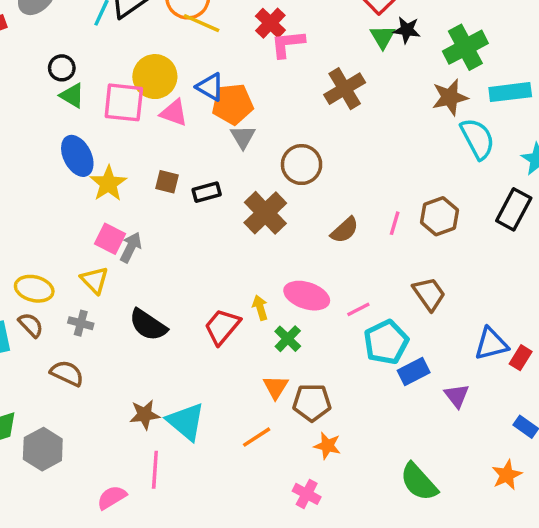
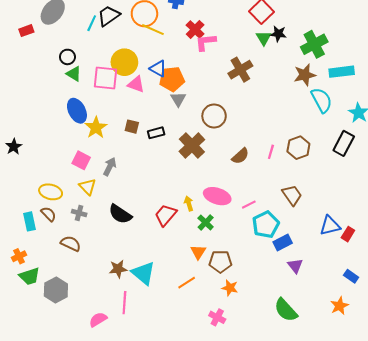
pink square: (110, 239) -> (81, 160), moved
purple triangle: (457, 396) -> (295, 266), moved

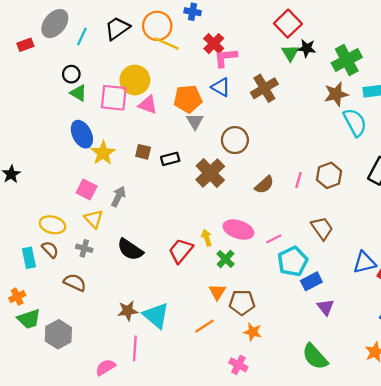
cyan line: (92, 23) -> (82, 36), moved
blue triangle: (158, 69) -> (221, 87), moved

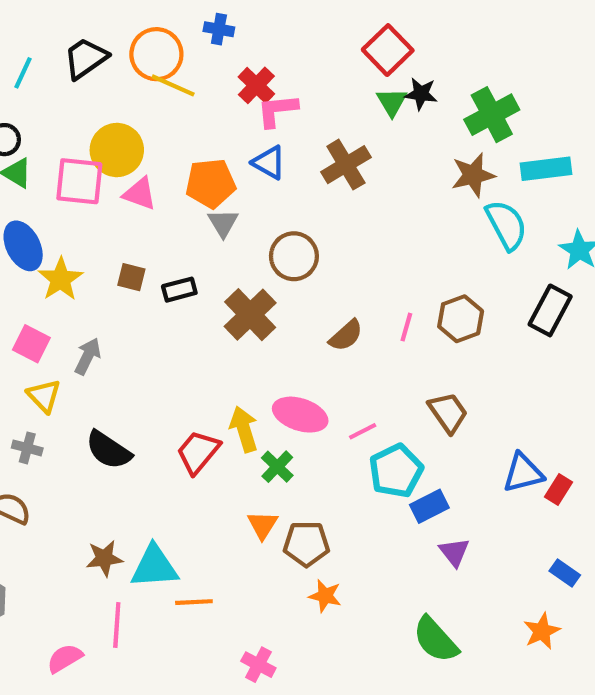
yellow arrow: (207, 238) -> (244, 429), size x1.5
cyan triangle: (156, 315) -> (154, 567), turned -44
orange line: (204, 326) -> (194, 602), moved, turned 30
pink cross: (238, 365) -> (258, 665), moved

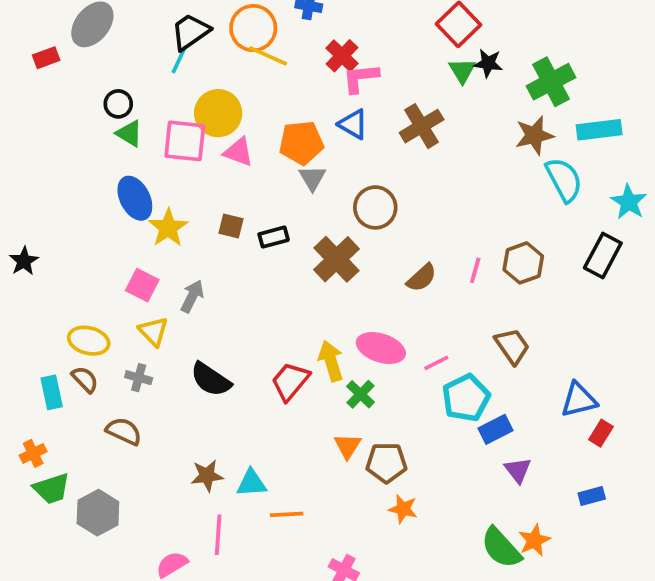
cyan line: (23, 73) -> (179, 60), moved
red rectangle: (558, 490) -> (601, 433), moved
cyan triangle: (154, 567) -> (251, 483), size x0.7
blue rectangle: (565, 573) -> (592, 496), moved, turned -50
orange star: (542, 631) -> (534, 540), moved

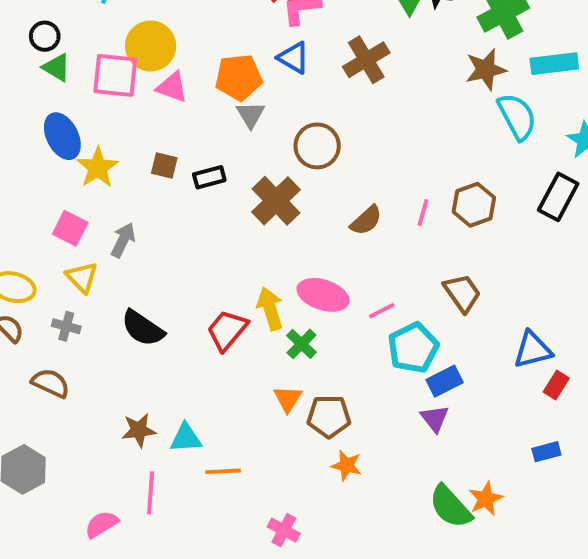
purple triangle: (518, 470) -> (435, 418), moved

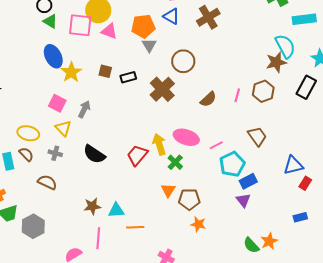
brown star: (486, 70) -> (276, 62), moved
green semicircle: (450, 507) -> (251, 245), size x0.7

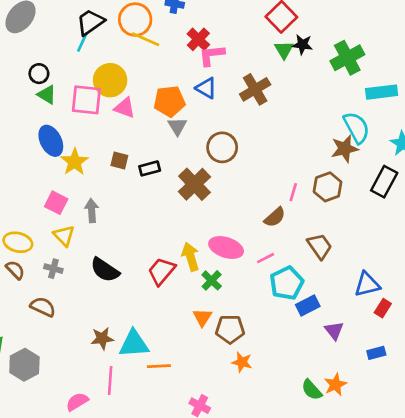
brown semicircle: (208, 99) -> (275, 217), moved
gray arrow: (84, 109) -> (92, 211), turned -30
purple triangle: (243, 200) -> (334, 331), moved
cyan triangle: (116, 210) -> (134, 344), size x1.4

